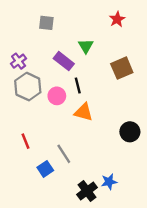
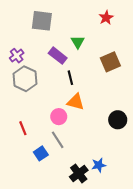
gray square: (46, 23) -> (42, 21), size x1.5
pink circle: (57, 96) -> (59, 117), moved

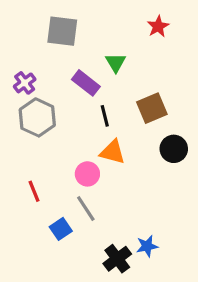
brown square: (110, 62) -> (152, 108), moved
black circle: (118, 120) -> (174, 149), moved

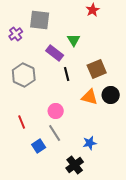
red star: (158, 26) -> (93, 10), moved
purple cross: (25, 83) -> (16, 34), moved
orange triangle: (113, 152) -> (90, 97), moved
blue star: (147, 246) -> (90, 143), moved

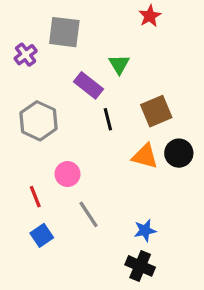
pink circle: (56, 111) -> (68, 174), moved
blue square: (39, 146) -> (42, 235), moved
black cross: (75, 165) -> (140, 266), moved, turned -30

